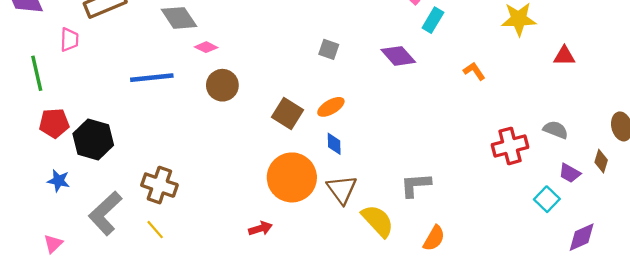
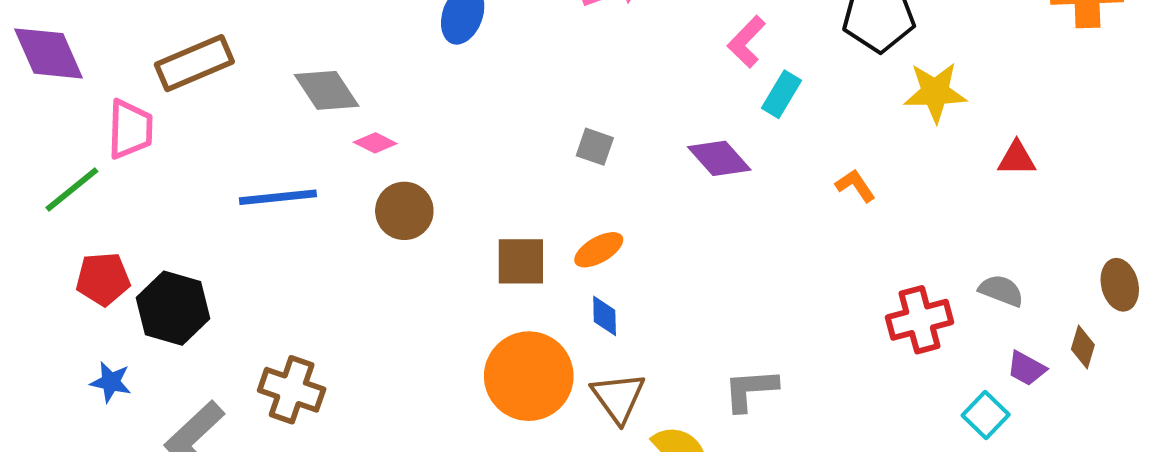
pink trapezoid: (69, 40) -> (130, 129), size x1.4
green line: (37, 73) -> (72, 189), turned 64
brown square: (288, 113) -> (521, 261), turned -32

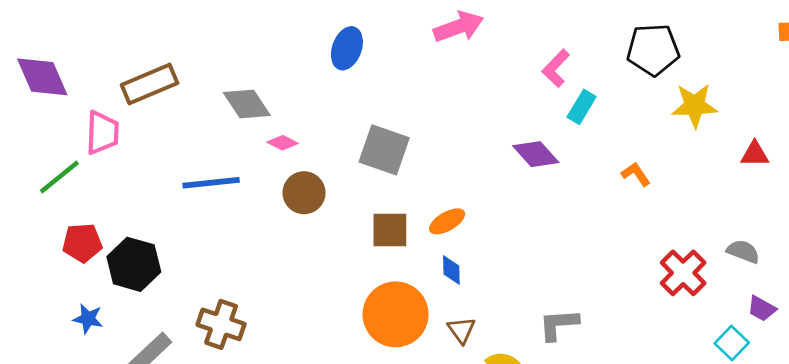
gray square: (595, 147) -> (384, 150), moved, size x1.8
red cross: (920, 320) -> (683, 273), turned -30
brown triangle: (618, 398) -> (461, 330), size x0.7

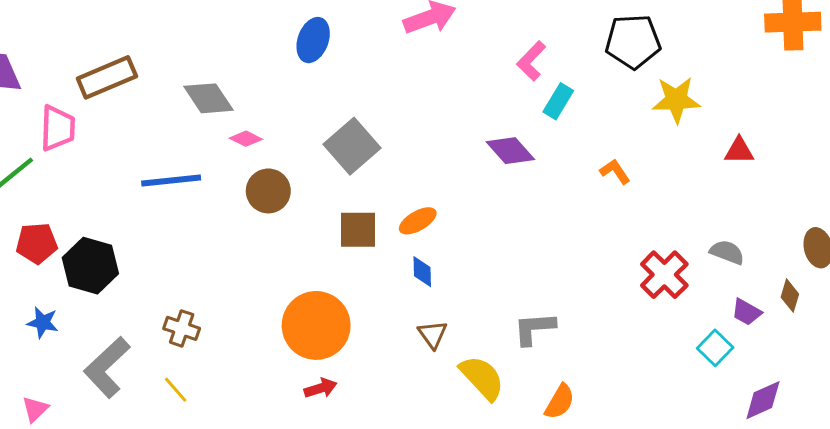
gray square: (384, 150) -> (352, 146), turned 30
orange circle: (396, 314) -> (316, 325), moved
brown cross: (221, 324) -> (182, 328), size x0.7

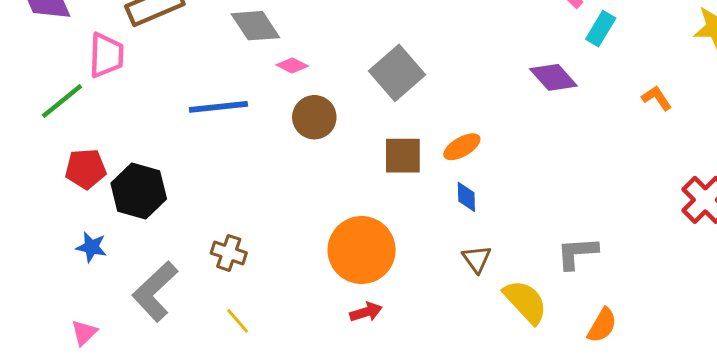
yellow line: (176, 390) -> (238, 321), moved

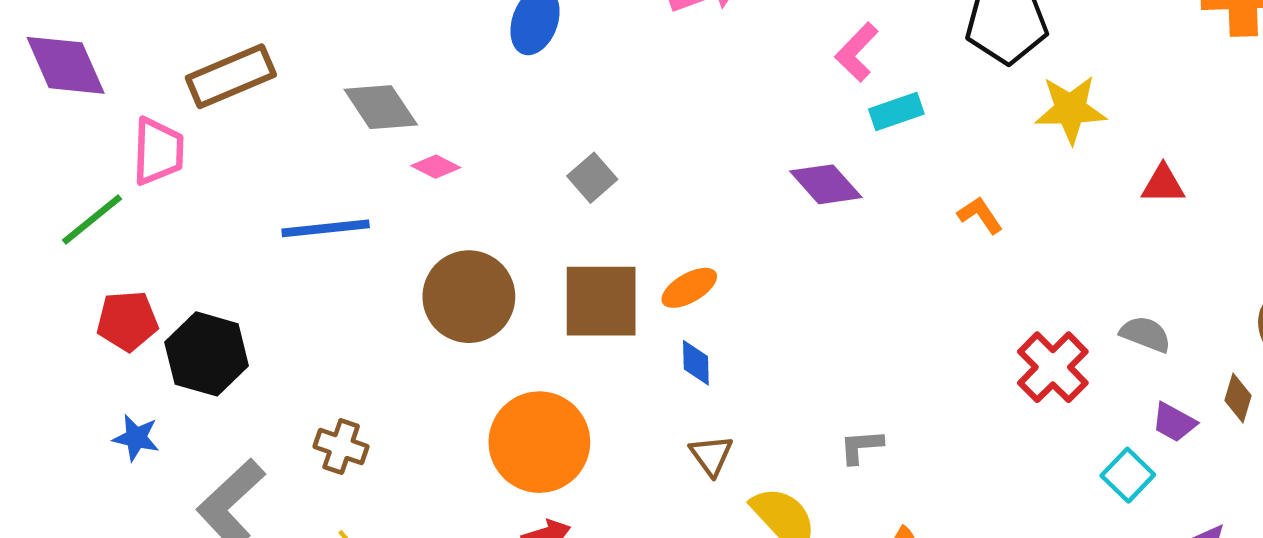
cyan rectangle: (601, 29) -> (896, 112), turned 40
gray square: (397, 73) -> (592, 178), size x0.6
brown circle: (314, 117) -> (469, 297), moved, size x1.4
brown square: (403, 156) -> (601, 301), size x1.4
gray L-shape: (577, 253) -> (861, 447), size x0.7

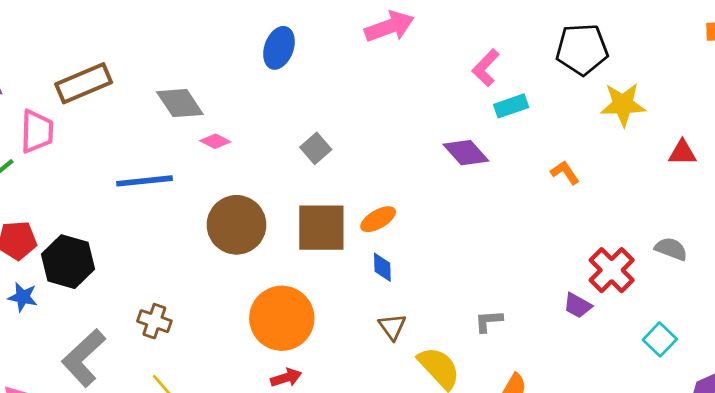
purple trapezoid: (1174, 422) -> (578, 306), moved
blue star: (136, 438) -> (23, 297), moved

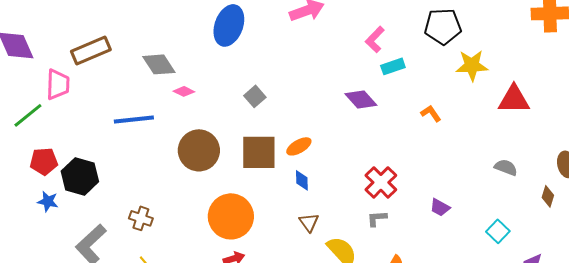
blue ellipse: (279, 48) -> (229, 25), size x1.4
red triangle: (682, 153) -> (514, 99), size x1.6
red cross: (612, 270) -> (381, 182), moved

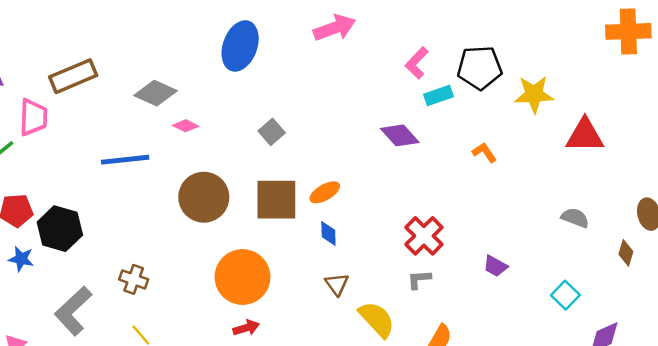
black pentagon: (443, 26) -> (480, 68), moved
gray diamond: (159, 64) -> (155, 93), turned -32

